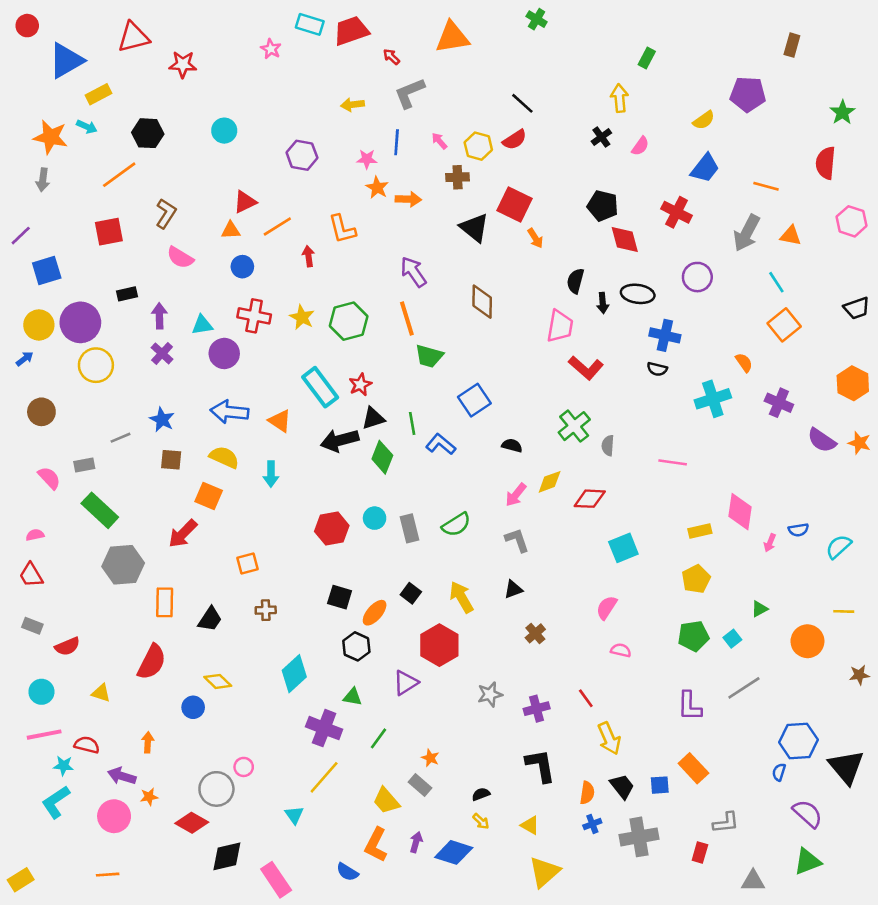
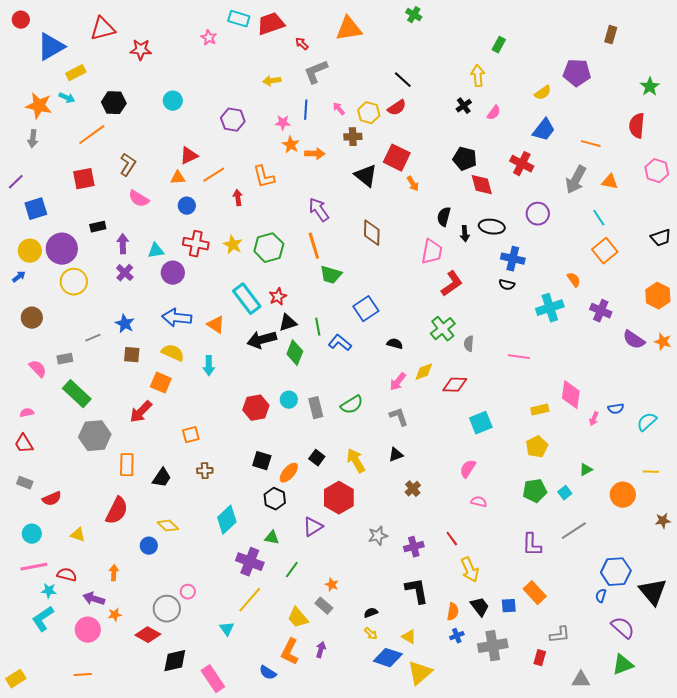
red L-shape: (586, 368) -> (452, 284), turned -76
blue diamond: (454, 852) -> (388, 658), moved

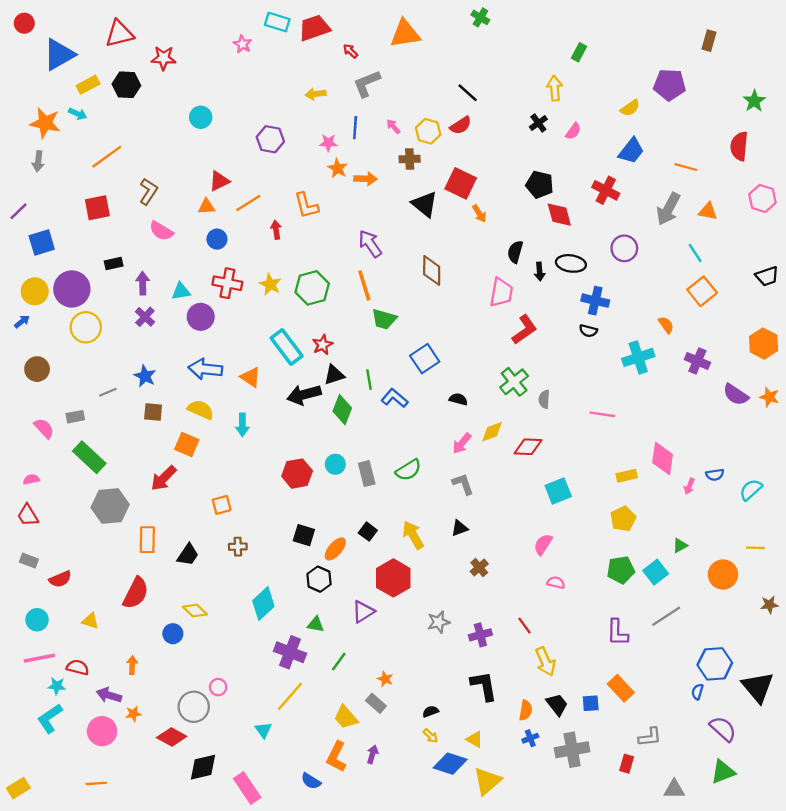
black hexagon: (114, 103) -> (126, 85), moved
cyan square: (565, 493) -> (656, 572), size x1.5

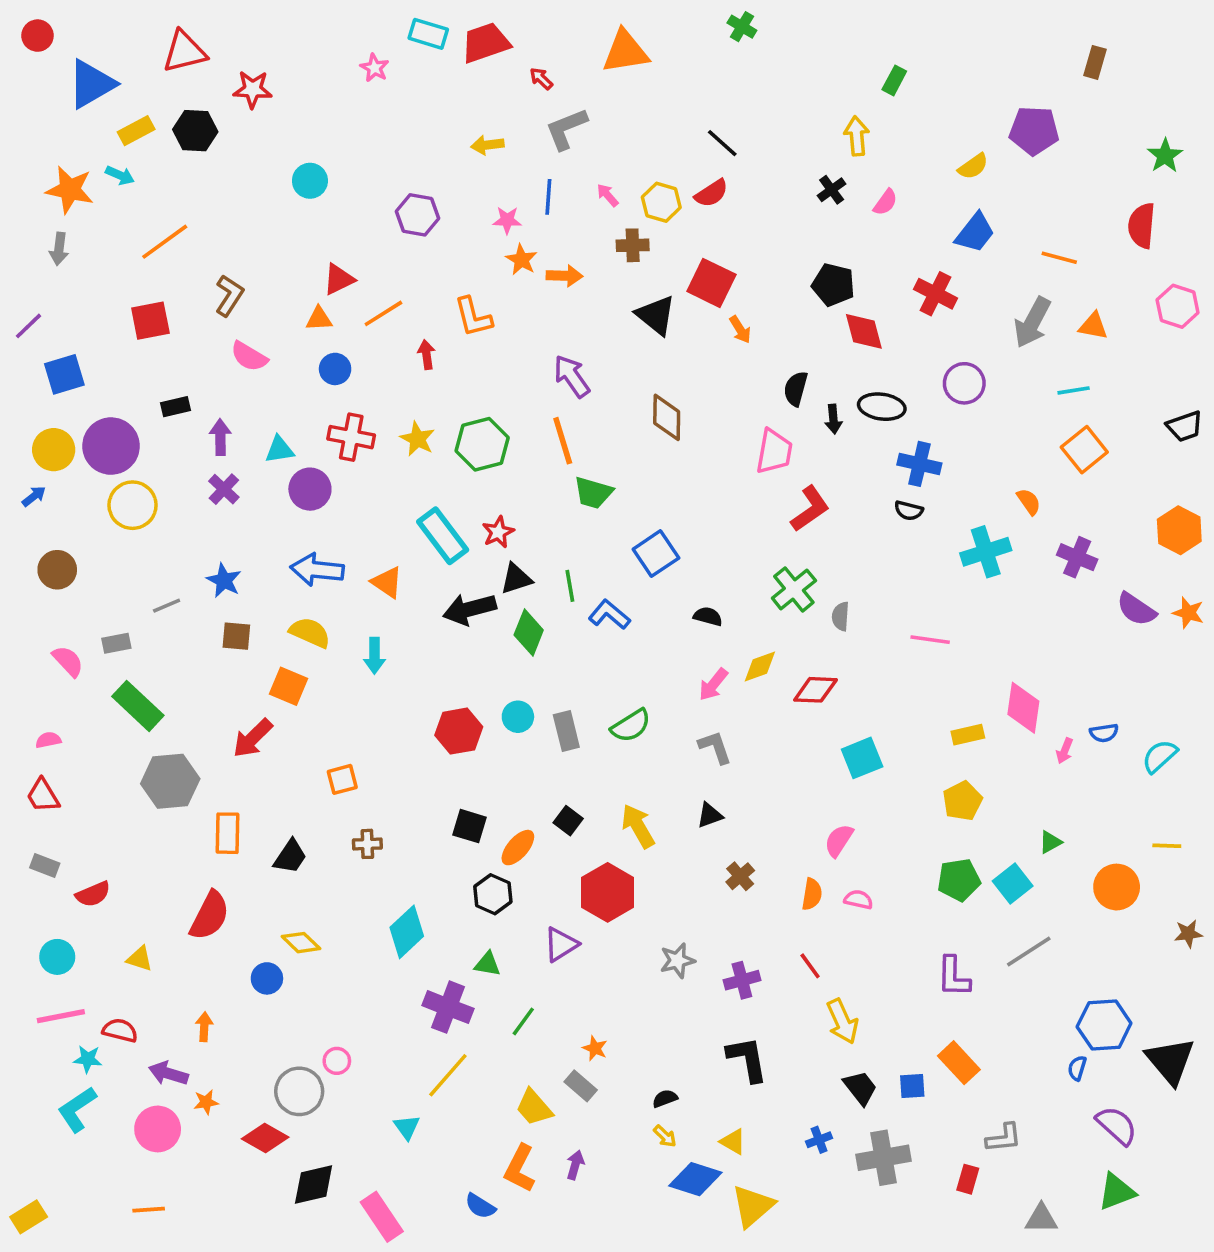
cyan line: (695, 253) -> (1074, 390), turned -66
orange semicircle: (526, 710) -> (812, 894), moved

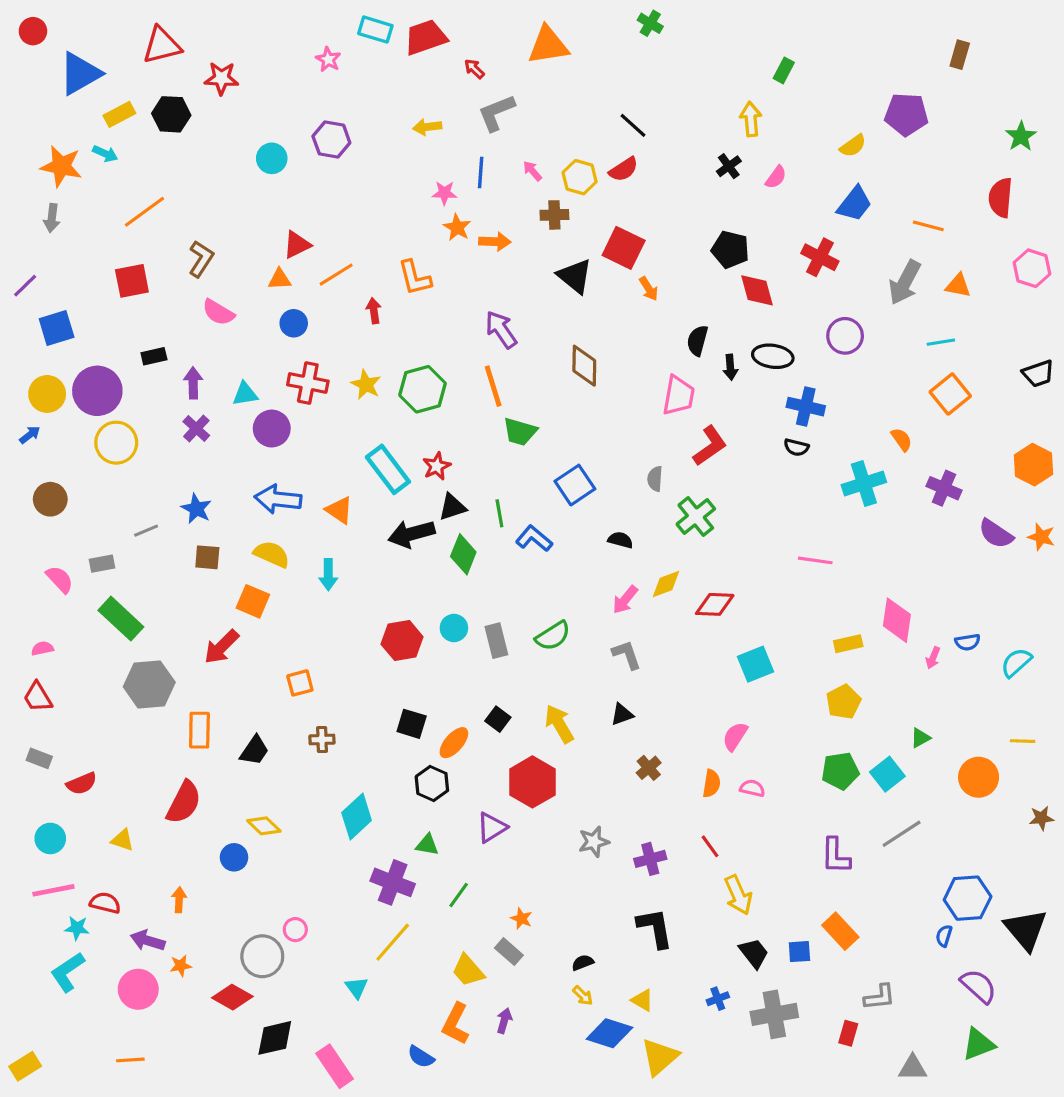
purple hexagon: (418, 215) -> (331, 140), moved
gray semicircle: (841, 616) -> (655, 479), moved

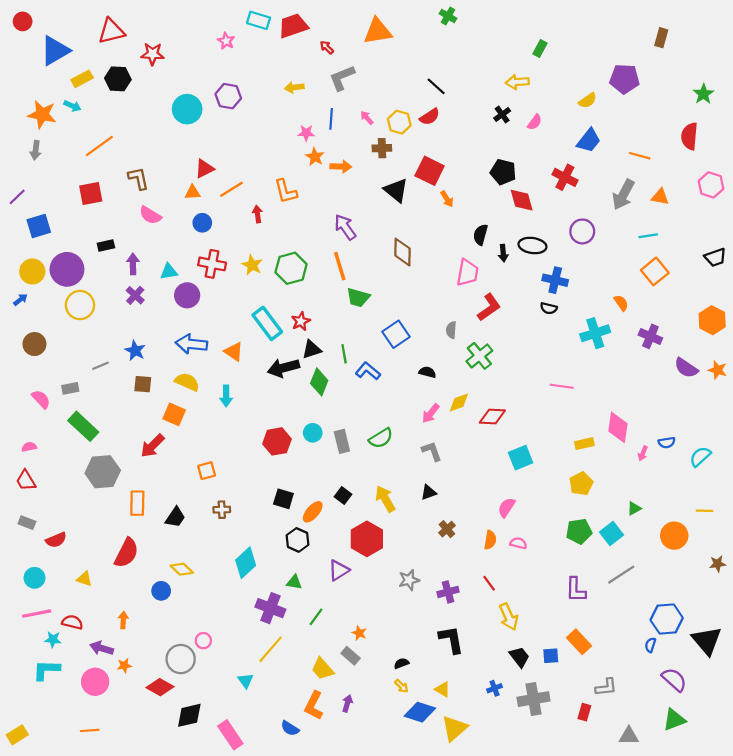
yellow arrow: (751, 119) -> (517, 82), turned -90
cyan circle: (272, 158) -> (187, 109), size x1.4
brown L-shape: (201, 259) -> (138, 178), turned -45
cyan L-shape: (68, 972) -> (46, 670), turned 36

